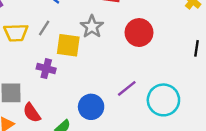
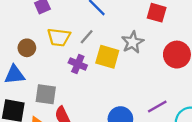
purple cross: (46, 69) -> (78, 64), moved

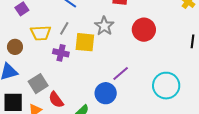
gray square: (46, 94) -> (38, 84), turned -30
purple line: (157, 106) -> (121, 73), moved

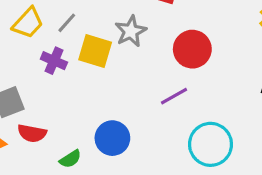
yellow trapezoid: (41, 33) -> (28, 23), turned -55
purple line: (121, 73) -> (174, 96), moved
red semicircle: (56, 100) -> (32, 133), turned -54

